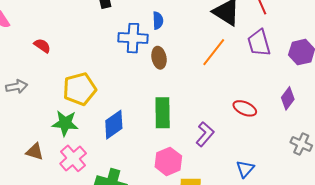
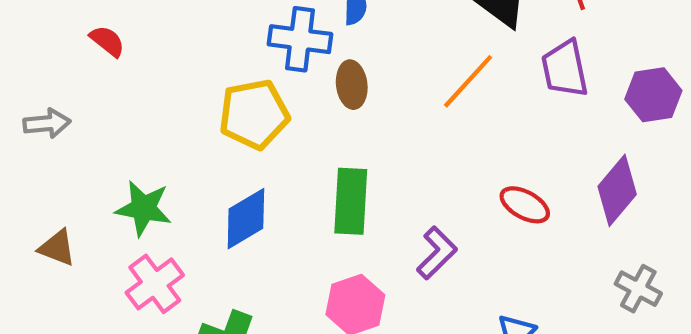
yellow pentagon: (80, 89) -> (254, 114), moved
purple diamond: (288, 98) -> (617, 190), size x1.4
brown triangle: (35, 152) -> (57, 248), moved

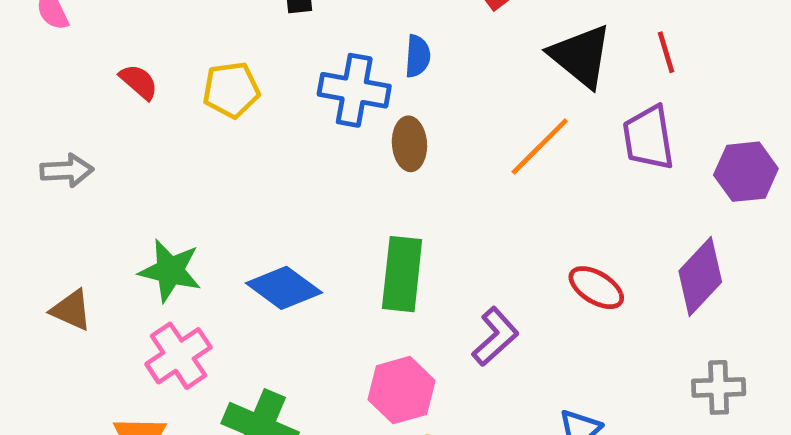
yellow pentagon: (254, 114) -> (231, 90), moved, size x0.7
blue diamond: (246, 219) -> (284, 288), turned 64
gray cross: (638, 289) -> (719, 387), turned -33

